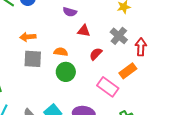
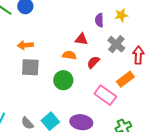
purple semicircle: (70, 12) -> (99, 20), moved, turned 72
orange semicircle: (61, 52) -> (69, 55), moved

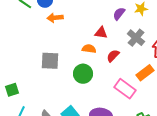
purple semicircle: (99, 20) -> (119, 14), turned 40
orange arrow: (25, 45) -> (55, 18), moved

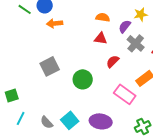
purple semicircle: (119, 14) -> (125, 26), moved
orange semicircle: (89, 49) -> (103, 17), moved
gray square: (50, 61) -> (50, 66), turned -30

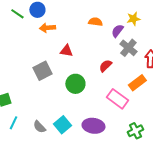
red triangle: (101, 38) -> (66, 51), moved

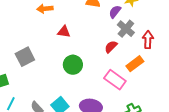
red semicircle: (105, 66) -> (111, 47), moved
gray square: (42, 71) -> (25, 57), moved

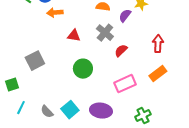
gray cross: (126, 29) -> (105, 33), moved
orange rectangle: (135, 64) -> (158, 74), moved
pink rectangle: (115, 80) -> (125, 84), turned -60

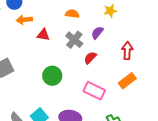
purple semicircle: (125, 16) -> (97, 33), moved
red triangle: (74, 36) -> (43, 35), moved
pink rectangle: (125, 84) -> (94, 91), turned 50

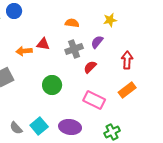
orange arrow: (24, 20) -> (24, 51), moved
gray cross: (74, 40) -> (74, 49), turned 30

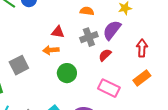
purple semicircle: (97, 42) -> (112, 30), size x1.5
orange arrow: (24, 51) -> (51, 50), moved

